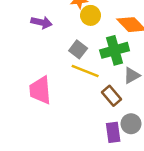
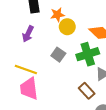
purple arrow: (42, 22) -> (28, 34), turned 105
yellow line: (85, 71) -> (26, 70), moved

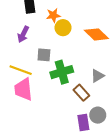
green cross: (88, 54) -> (62, 72), moved
gray square: (58, 55) -> (44, 55), moved, turned -32

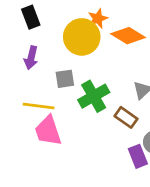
orange star: (53, 15) -> (98, 18), moved
yellow circle: (63, 28) -> (82, 37), size x1.6

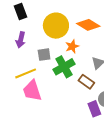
orange star: (98, 18) -> (72, 46), moved
yellow line: (39, 106) -> (26, 73), turned -30

